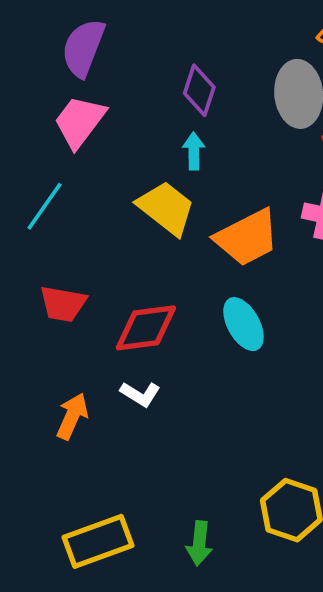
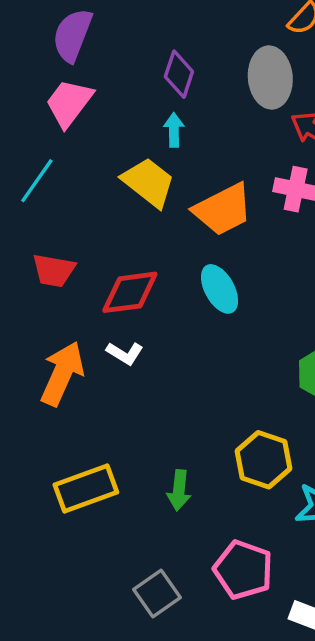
orange arrow: (72, 416) -> (62, 374), size x1.5

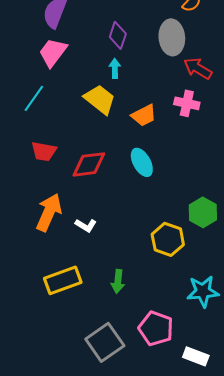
orange trapezoid: (223, 209) -> (144, 115), size x0.7
white L-shape: (125, 353) -> (86, 225), moved
yellow hexagon: (264, 460) -> (168, 239), moved
gray square: (157, 593) -> (105, 342), size x1.4

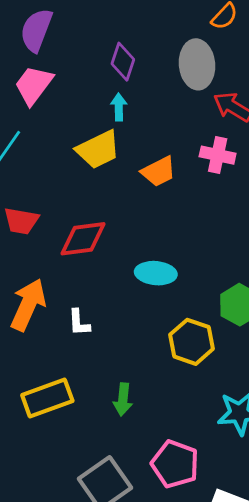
yellow trapezoid: (100, 99) -> (98, 150), turned 116
cyan ellipse: (142, 162) -> (156, 273), moved, turned -56
white L-shape: (86, 225) -> (79, 323), turned 55

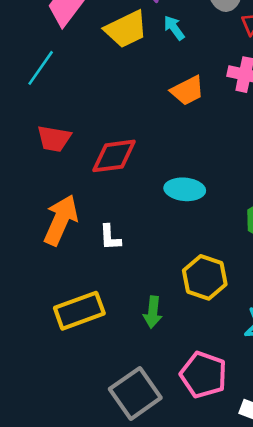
cyan arrow: (119, 107) -> (174, 28), moved, turned -35
yellow trapezoid: (98, 150) -> (126, 29), moved
yellow hexagon: (191, 342) -> (205, 277), moved

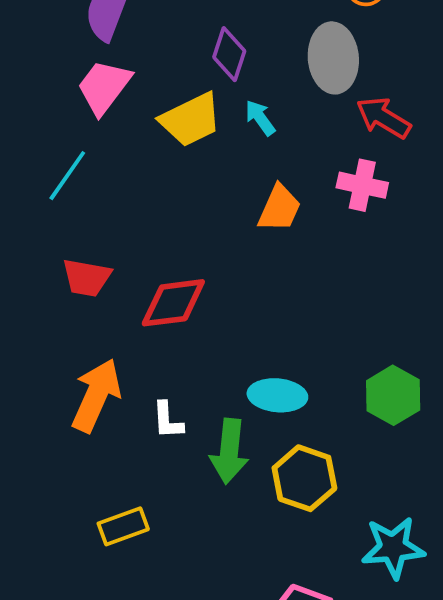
orange trapezoid: (187, 91) -> (279, 208), turned -39
cyan ellipse: (185, 189) -> (277, 395), moved
yellow rectangle: (79, 311) -> (123, 526), size x0.7
green arrow: (153, 312) -> (229, 451), moved, size x1.4

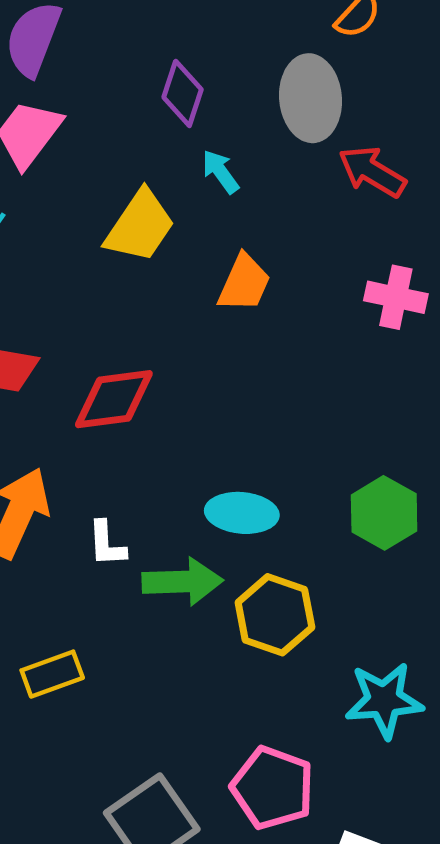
yellow trapezoid: (191, 120) -> (140, 226), moved, turned -30
pink cross: (362, 185) -> (396, 297), moved
green arrow: (229, 451) -> (183, 582), turned -98

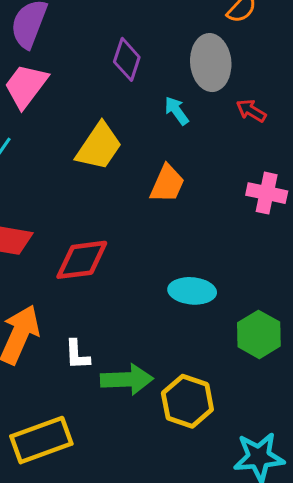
cyan arrow: (220, 172) -> (177, 111), moved
red arrow: (372, 172) -> (251, 111), size x0.7
cyan ellipse: (242, 513) -> (192, 291), moved
yellow rectangle: (52, 674) -> (41, 440), size x1.5

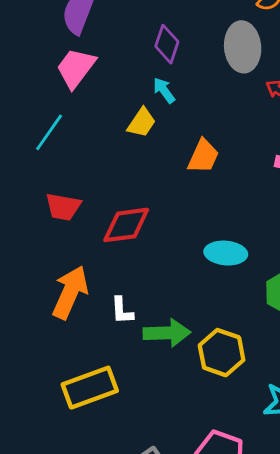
cyan arrow: (177, 111) -> (164, 90), moved
yellow trapezoid: (99, 146) -> (142, 123), size x0.7

